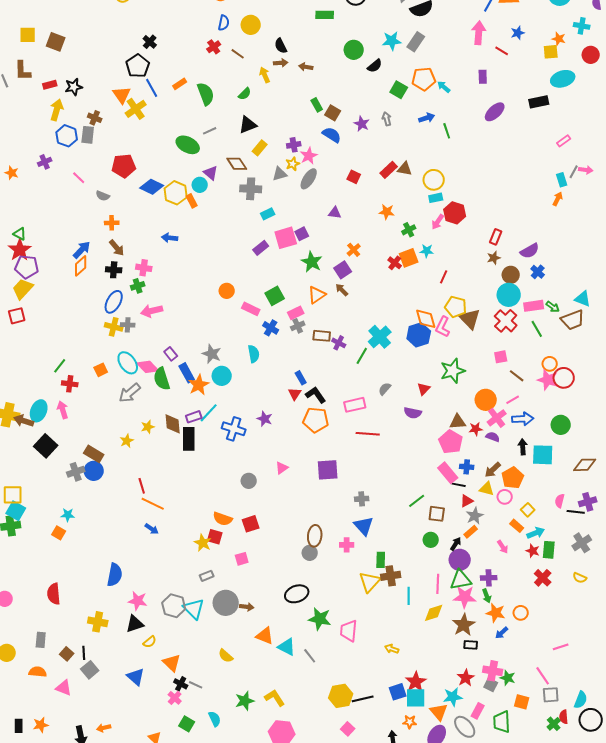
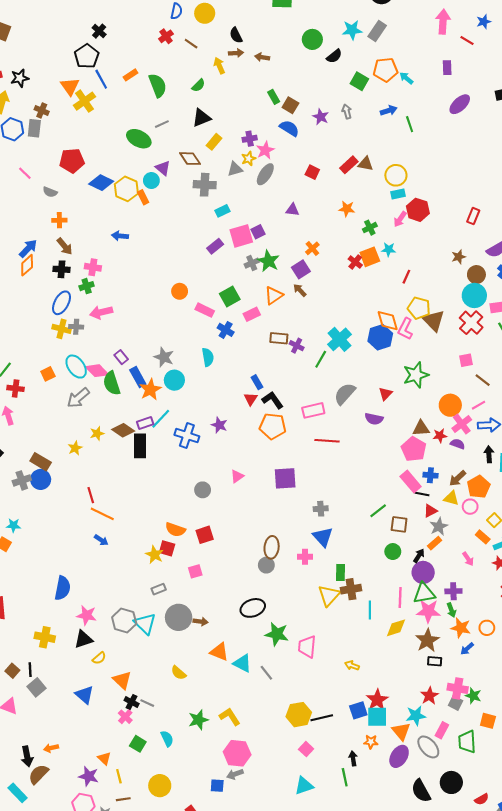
red rectangle: (496, 237) -> (473, 216), moved
gray cross: (298, 326) -> (252, 263), moved
gray semicircle: (385, 389) -> (345, 394), size x1.6
brown diamond: (173, 424) -> (123, 430), turned -50

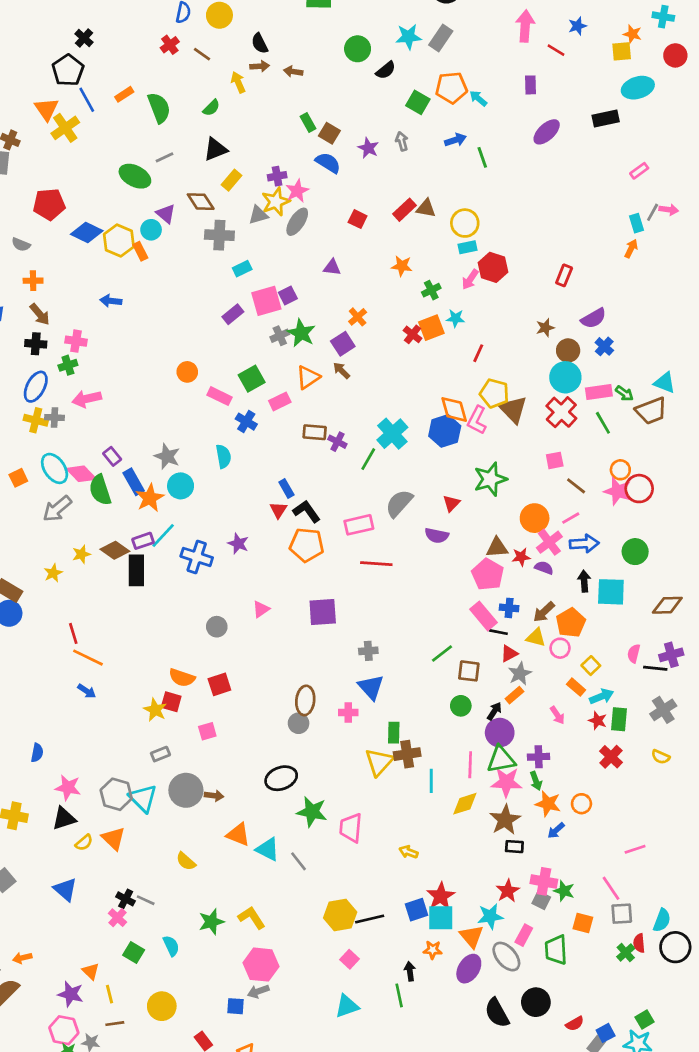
yellow star: (249, 159) -> (276, 202), size x1.5
blue semicircle: (63, 588) -> (37, 753), size x0.6
orange triangle: (122, 680) -> (114, 839), moved

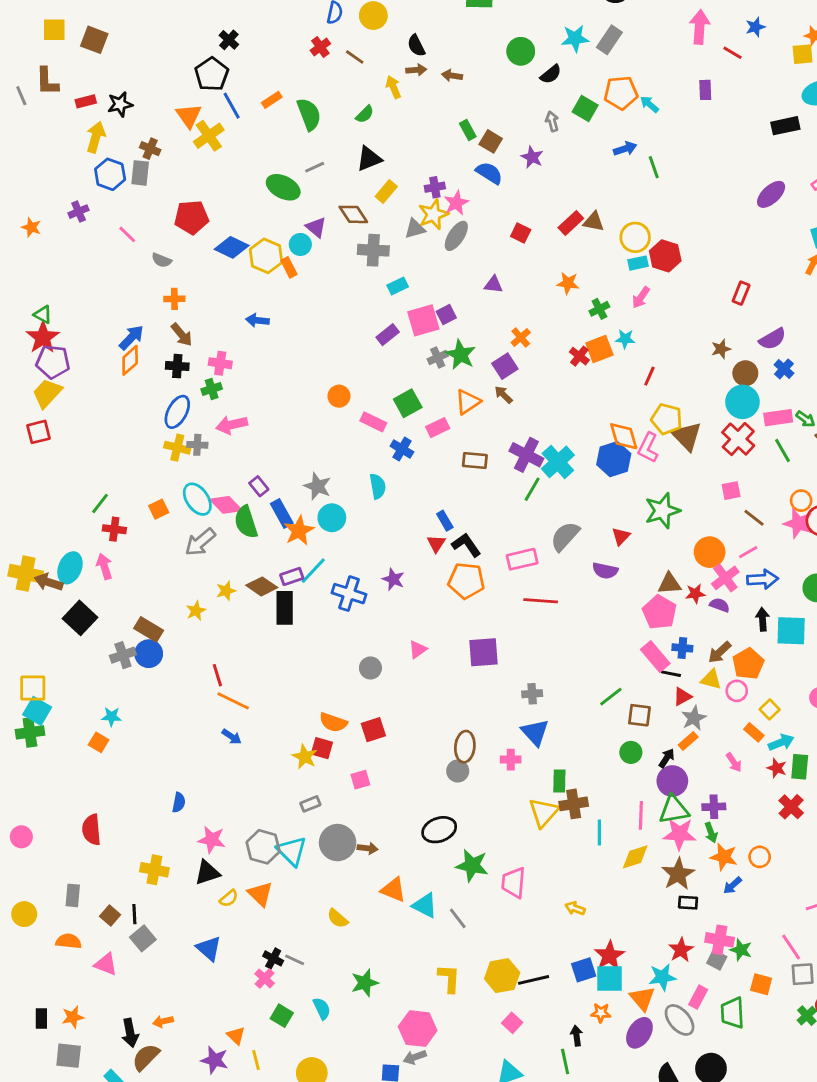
purple ellipse: (547, 132) -> (771, 194), moved
gray arrow: (402, 141) -> (552, 121), moved
red hexagon: (493, 267) -> (665, 256), moved
purple cross: (337, 442) -> (526, 455), moved, size x1.6
yellow L-shape: (252, 918) -> (449, 978), moved, turned 36

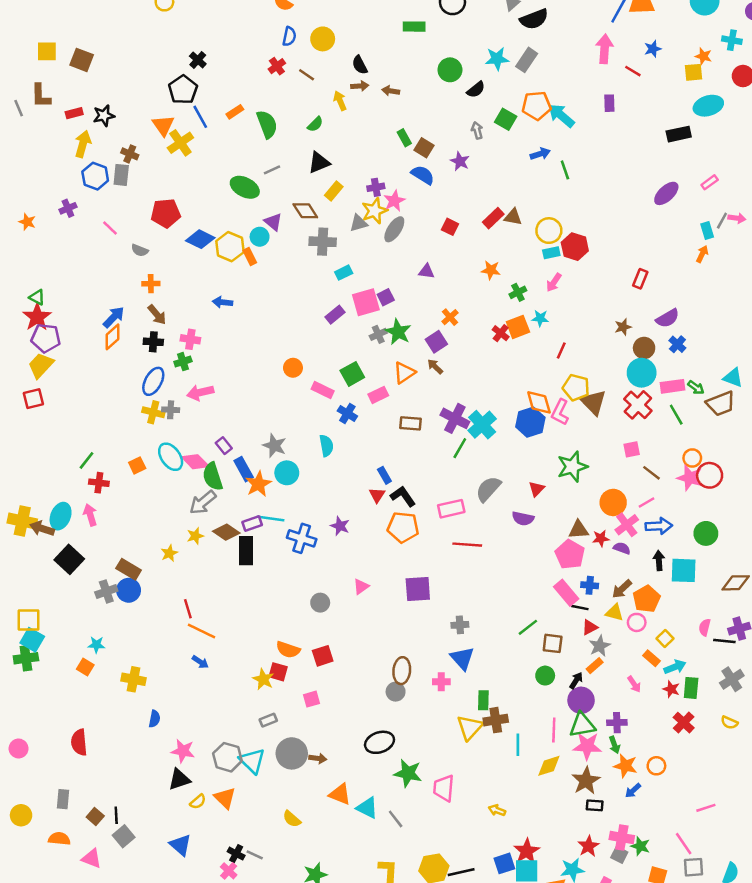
cyan arrow: (649, 104) -> (561, 116), size x1.6
gray arrow: (200, 542) -> (203, 502), moved
cyan line: (313, 571) -> (271, 519), turned 55
yellow cross: (154, 870) -> (134, 679), moved

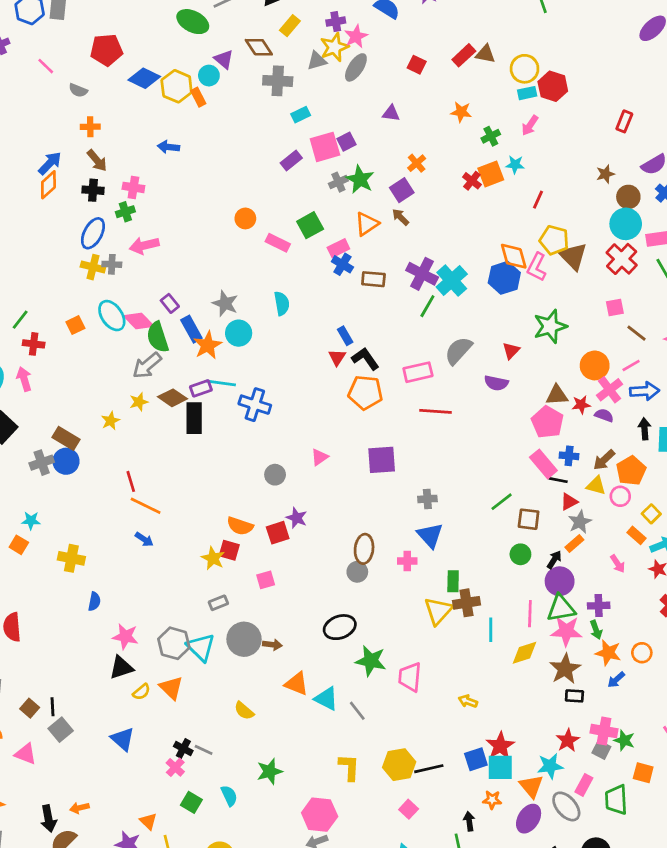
blue cross: (347, 413) -> (342, 264), moved
purple star: (340, 526) -> (297, 518), moved

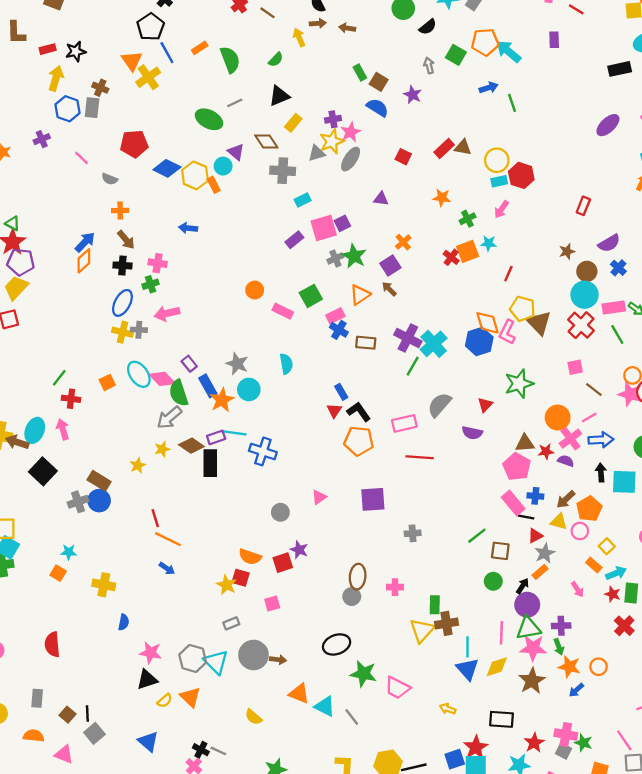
blue triangle: (430, 535) -> (468, 669), moved
pink trapezoid: (410, 677) -> (397, 688), turned -68
black rectangle: (574, 696) -> (501, 719), moved, size x1.5

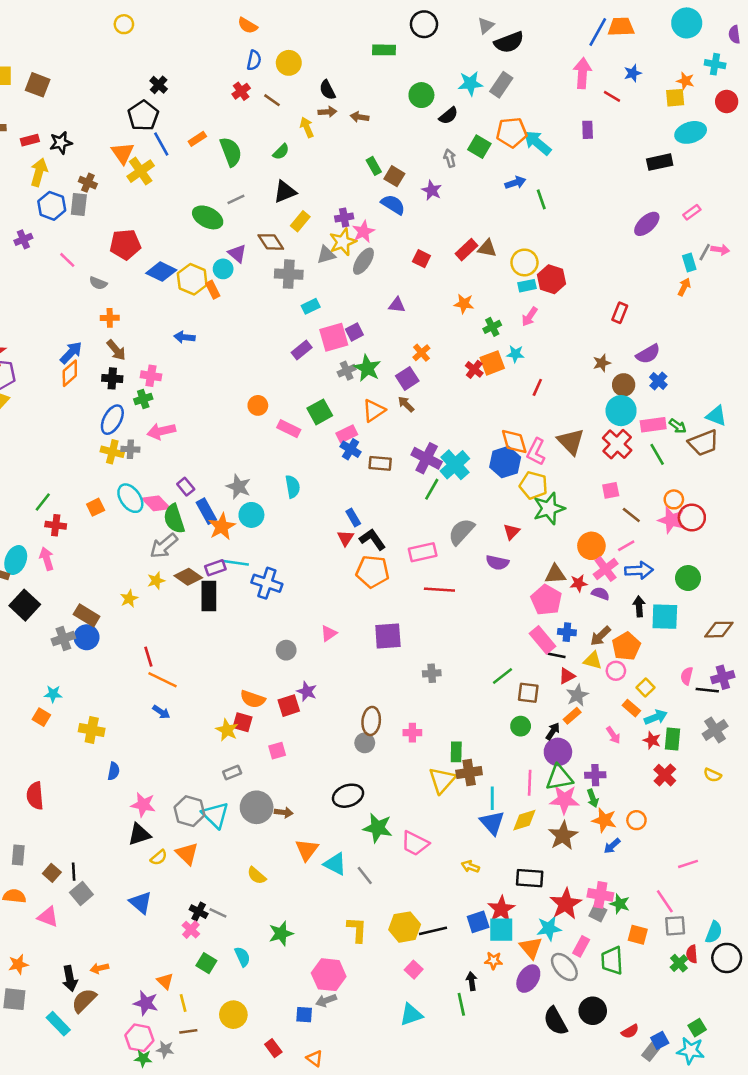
yellow pentagon: (523, 309) -> (533, 485), moved
orange triangle: (299, 694) -> (307, 850), turned 45
red star: (534, 743) -> (566, 904), size x1.4

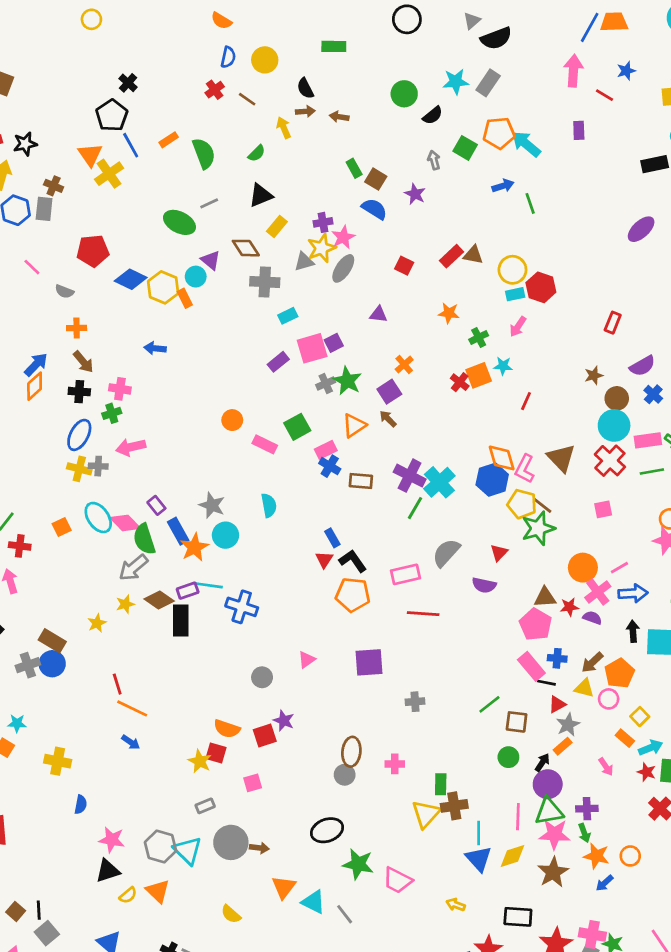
green rectangle: (384, 50) -> (334, 46), moved
green line: (657, 454) -> (652, 471), turned -70
brown line: (631, 515) -> (542, 505), moved

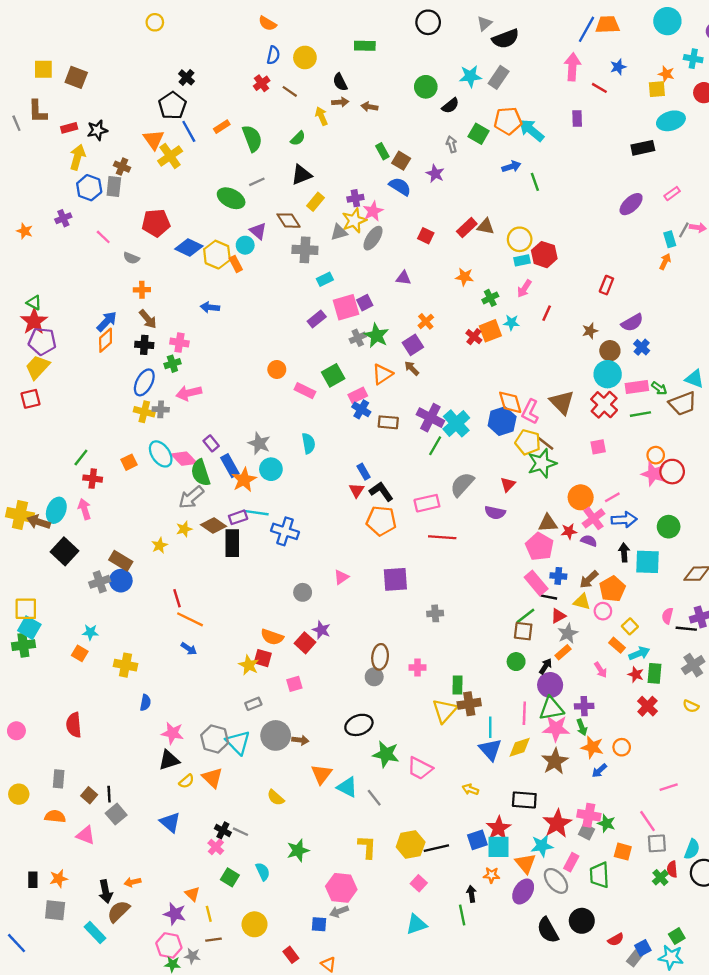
red line: (526, 401) -> (547, 313), moved
green line: (489, 704) -> (525, 616), moved
red square: (265, 735) -> (305, 643), turned -30

